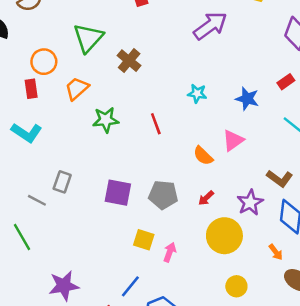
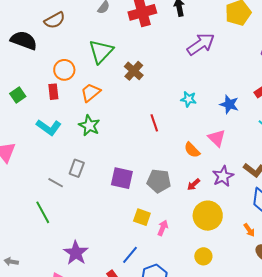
green star: (106, 120) -> (89, 126), moved, turned 30
pink triangle: (233, 140) -> (217, 138), turned -42
purple star: (250, 203) -> (223, 176), moved
purple star: (64, 286) -> (76, 253), turned -30
yellow circle: (236, 286) -> (203, 256), moved

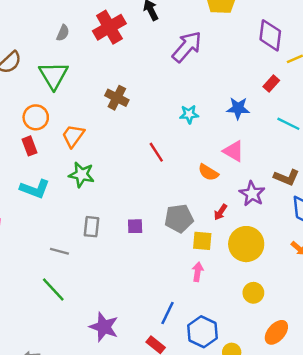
green triangle: (101, 51) -> (54, 75), moved
gray rectangle: (77, 168) -> (92, 227), moved
purple square: (122, 178) -> (135, 226), size x0.6
yellow square: (142, 217) -> (202, 241), moved

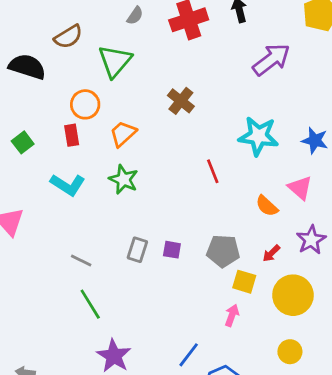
cyan star: (189, 114) -> (258, 136), size x1.8
gray rectangle: (92, 227) -> (137, 250), moved
green line: (53, 290) -> (90, 304), moved

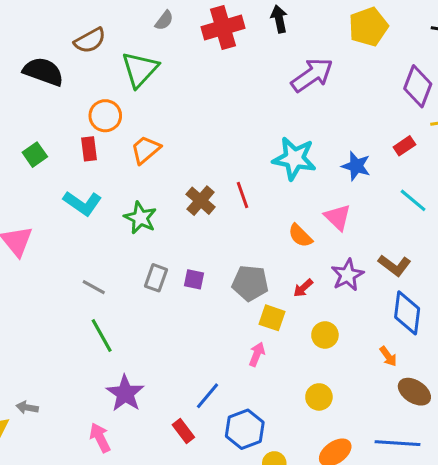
brown cross: (181, 101) -> (201, 201), moved
green star: (124, 179) -> (140, 218), moved
yellow circle: (293, 295) -> (325, 335), size x0.6

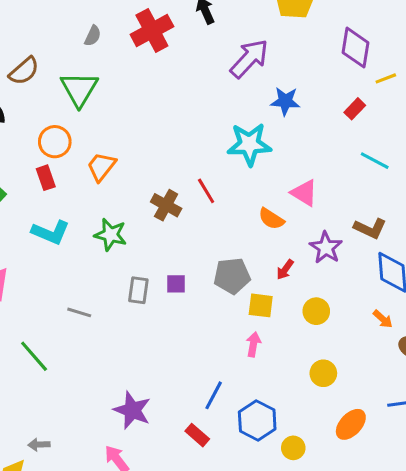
blue star: (356, 166) -> (285, 101), moved
green line: (102, 335) -> (34, 356), moved

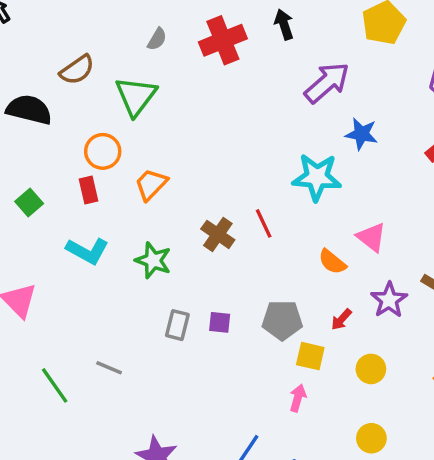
gray line: (79, 312) -> (109, 368), moved

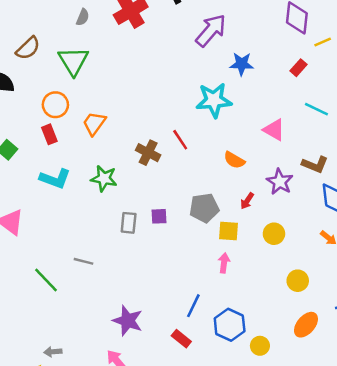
pink triangle: (372, 237) -> (274, 130), moved
yellow circle: (371, 438) -> (298, 281), moved

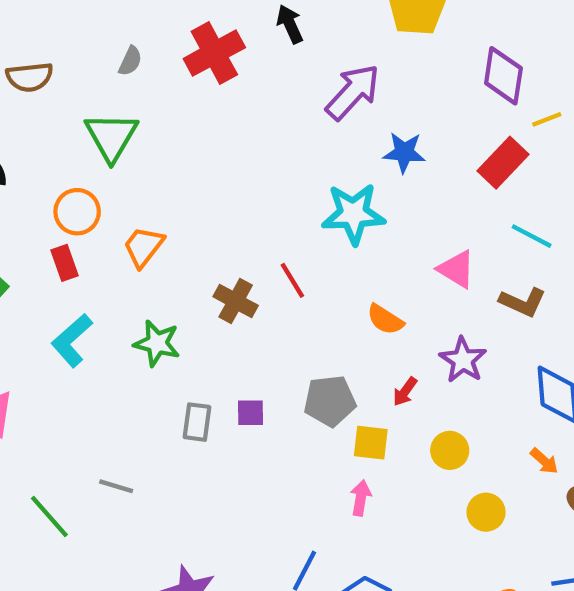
brown semicircle: (28, 48) -> (30, 77), moved, turned 35
red rectangle: (298, 68) -> (503, 163), size x1.6
brown L-shape: (315, 164) -> (523, 302), moved
cyan L-shape: (55, 179) -> (72, 340), turned 116
yellow circle: (298, 281) -> (486, 512), moved

